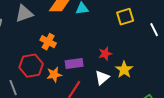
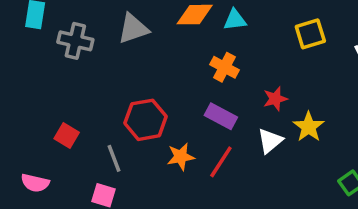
orange cross: (48, 42) -> (224, 67), moved
purple rectangle: (74, 64) -> (221, 116), turned 36
orange star: (54, 75) -> (181, 157), moved

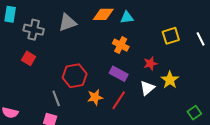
yellow square: (310, 34) -> (171, 36), moved
red square: (67, 136) -> (29, 58), moved

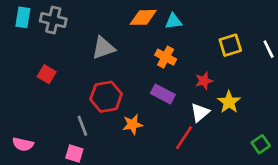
gray triangle: (67, 23) -> (103, 48), moved
gray cross: (34, 30) -> (53, 20), moved
red line: (119, 100) -> (184, 138), moved

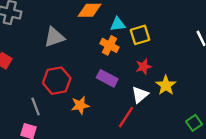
cyan triangle: (173, 21) -> (118, 24), moved
yellow square: (230, 45) -> (140, 35), moved

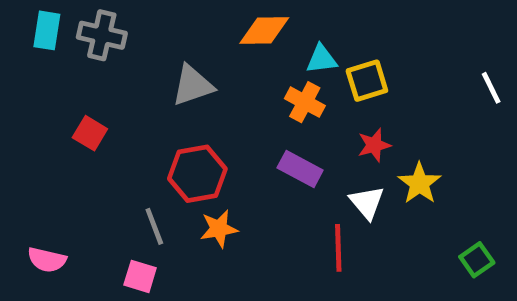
white triangle: (140, 95) -> (367, 202), turned -30
orange star: (80, 105) -> (219, 229), moved
red line: (126, 117) -> (338, 248), turned -35

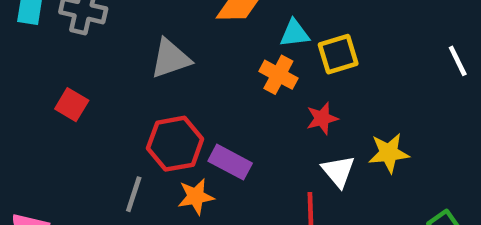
red star: (374, 145) -> (322, 118), moved
purple rectangle: (300, 169) -> (230, 162), moved
yellow star: (419, 183) -> (389, 153), turned 30
gray line: (154, 226) -> (134, 194), turned 39

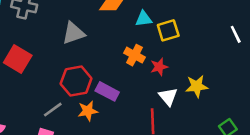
orange cross: (278, 75) -> (134, 55), moved
red square: (72, 105) -> (18, 59), size x1.5
gray line: (134, 194) -> (53, 110), turned 36

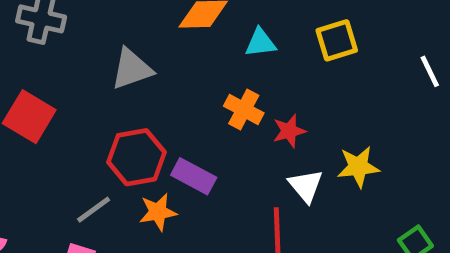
yellow square: (168, 30) -> (337, 40), moved

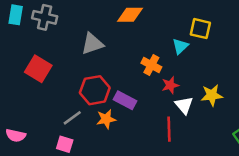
yellow square: (337, 40) -> (200, 29), turned 30
cyan triangle: (260, 43) -> (180, 46), moved, turned -36
red star: (289, 131) -> (170, 85), moved

